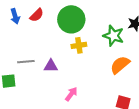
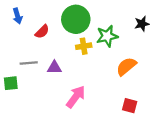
red semicircle: (37, 15) -> (42, 32), moved
green star: (113, 36) -> (107, 36), moved, turned -30
pink arrow: (71, 94) -> (76, 97), size x1.5

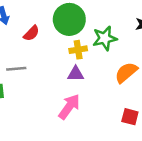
purple triangle: (54, 68) -> (76, 74), moved

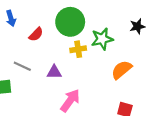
gray line: (16, 69) -> (22, 66), turned 30
purple triangle: (76, 74) -> (54, 72), moved

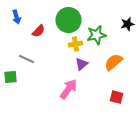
purple triangle: (54, 72) -> (82, 64), moved, turned -40

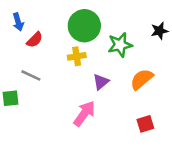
red semicircle: (38, 31) -> (35, 40), moved
yellow cross: (76, 44) -> (77, 56), moved
red square: (116, 97) -> (145, 124), turned -32

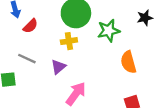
orange semicircle: (142, 79) -> (128, 62), turned -65
purple triangle: (101, 82) -> (58, 67), moved

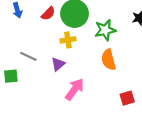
red semicircle: (30, 26) -> (48, 14), moved
orange semicircle: (128, 62) -> (109, 60), moved

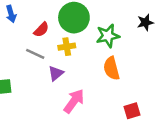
red semicircle: (48, 14) -> (41, 30), moved
gray line: (28, 56) -> (35, 54), moved

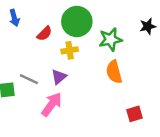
gray line: (35, 54) -> (29, 79), moved
pink arrow: (74, 101) -> (52, 104), moved

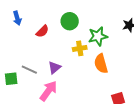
green circle: (77, 21) -> (70, 21), size x0.7
yellow cross: (70, 50) -> (80, 48), moved

